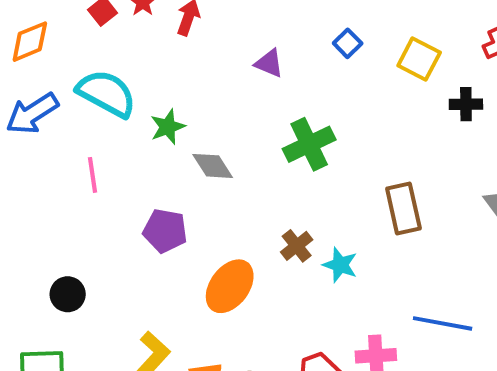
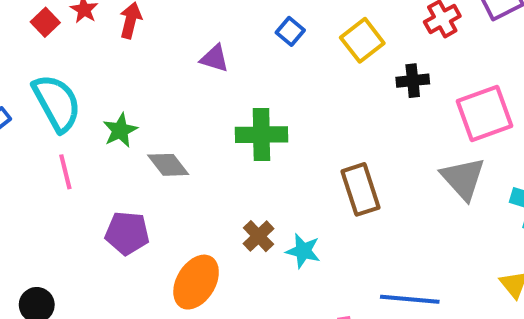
yellow square: (419, 59) -> (362, 40), turned 30
cyan semicircle: (107, 93) -> (57, 103), turned 38
green cross: (309, 144) -> (261, 135), turned 30
pink line: (93, 175) -> (65, 172), moved

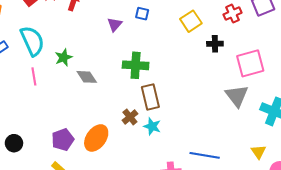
blue square: (290, 31) -> (142, 14), moved, turned -32
purple triangle: (215, 58) -> (115, 24), turned 49
brown rectangle: (361, 189) -> (150, 97), moved
purple pentagon: (127, 233) -> (63, 140), moved, turned -30

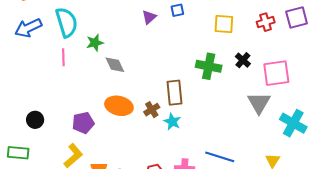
blue square: (142, 14) -> (177, 10), turned -32
yellow square: (191, 21) -> (224, 24), turned 30
black cross: (215, 44) -> (243, 60), moved, turned 35
green cross: (136, 65) -> (209, 66), moved
orange ellipse: (96, 138) -> (119, 106), moved, turned 60

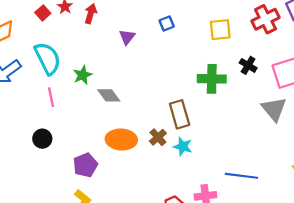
purple triangle: (149, 17) -> (127, 37), moved
red cross: (266, 22) -> (266, 19), size x1.4
black circle: (35, 120) -> (42, 139), moved

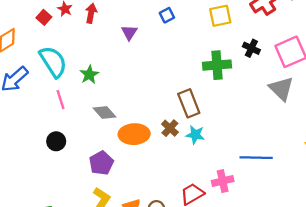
gray diamond: (109, 95) -> (104, 113), moved

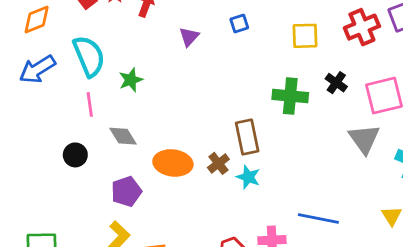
gray diamond: (104, 113) -> (123, 136), moved

